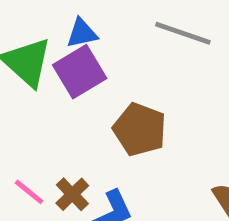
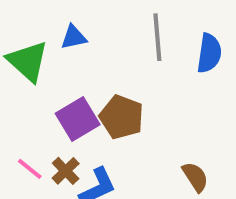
gray line: (183, 33) -> (157, 37), turned 66
purple square: (80, 72) -> (78, 119), moved

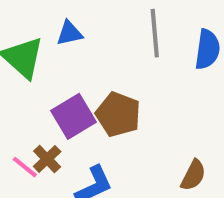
brown cross: (66, 171) -> (47, 159), moved
brown semicircle: (195, 177) -> (193, 175), turned 60

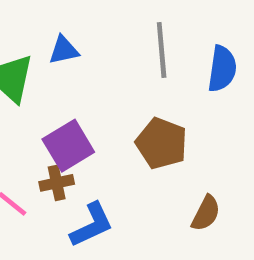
brown pentagon: (118, 114) -> (162, 143), moved
brown cross: (47, 159) -> (57, 183), moved, turned 32

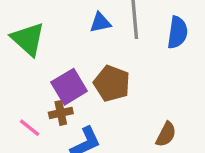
blue triangle: (64, 50) -> (100, 23), moved
brown pentagon: (162, 143) -> (112, 83), moved

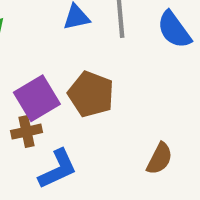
blue semicircle: (177, 32) -> (174, 30), turned 136

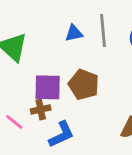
purple square: (37, 98) -> (48, 87), turned 32

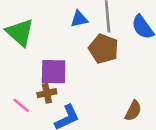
brown pentagon: (84, 85) -> (103, 49), moved

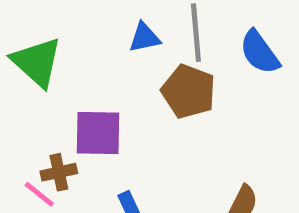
brown cross: (47, 93) -> (59, 172), moved

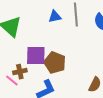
brown pentagon: (189, 91) -> (55, 63), moved

